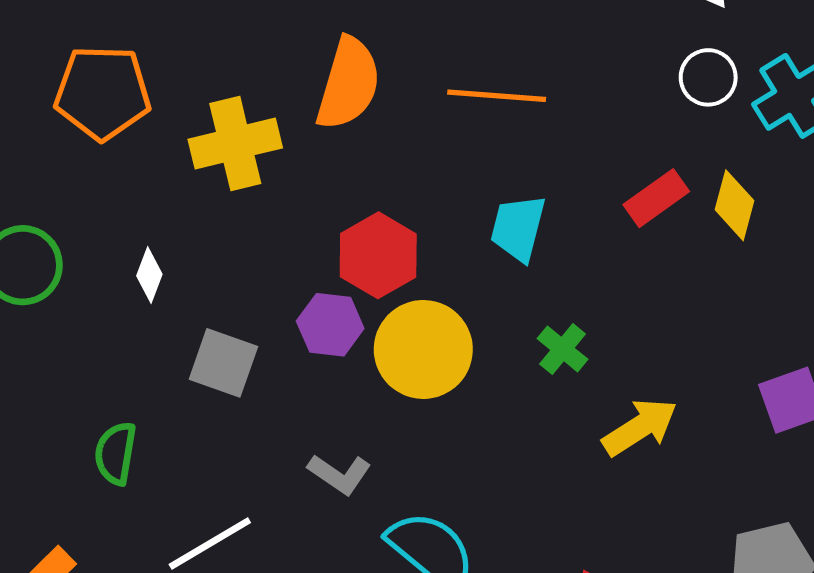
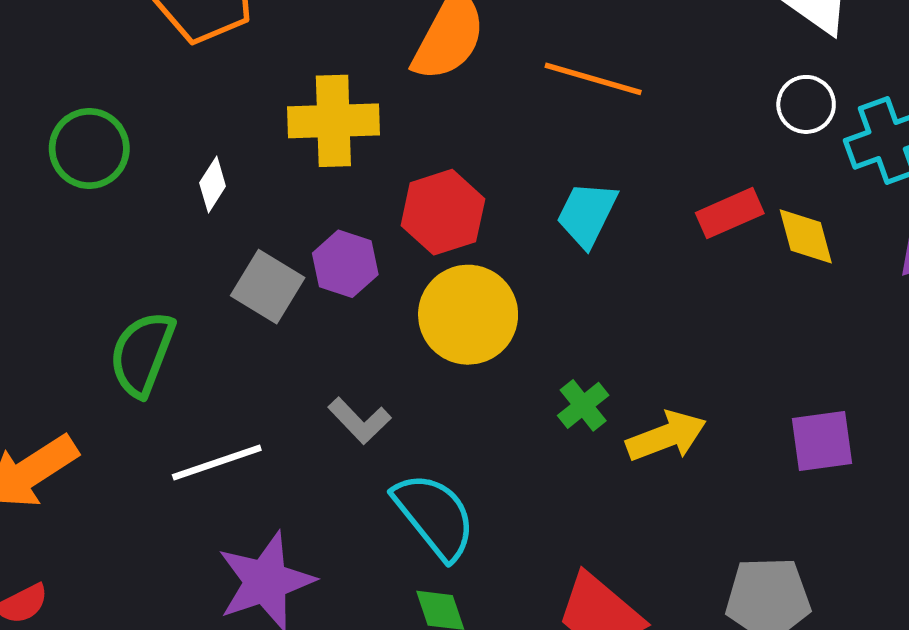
yellow cross: (235, 144) -> (333, 121), moved
yellow diamond: (735, 205) -> (806, 236), turned -42
purple hexagon: (330, 325) -> (345, 264), moved
green cross: (563, 349) -> (583, 405), moved
green semicircle: (116, 453) -> (142, 354), size x1.4

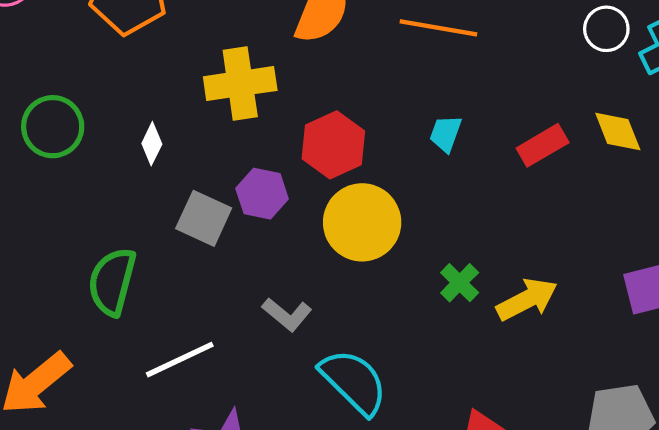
red rectangle: (730, 213) -> (543, 145), moved
cyan trapezoid: (587, 214) -> (446, 134), size x0.7

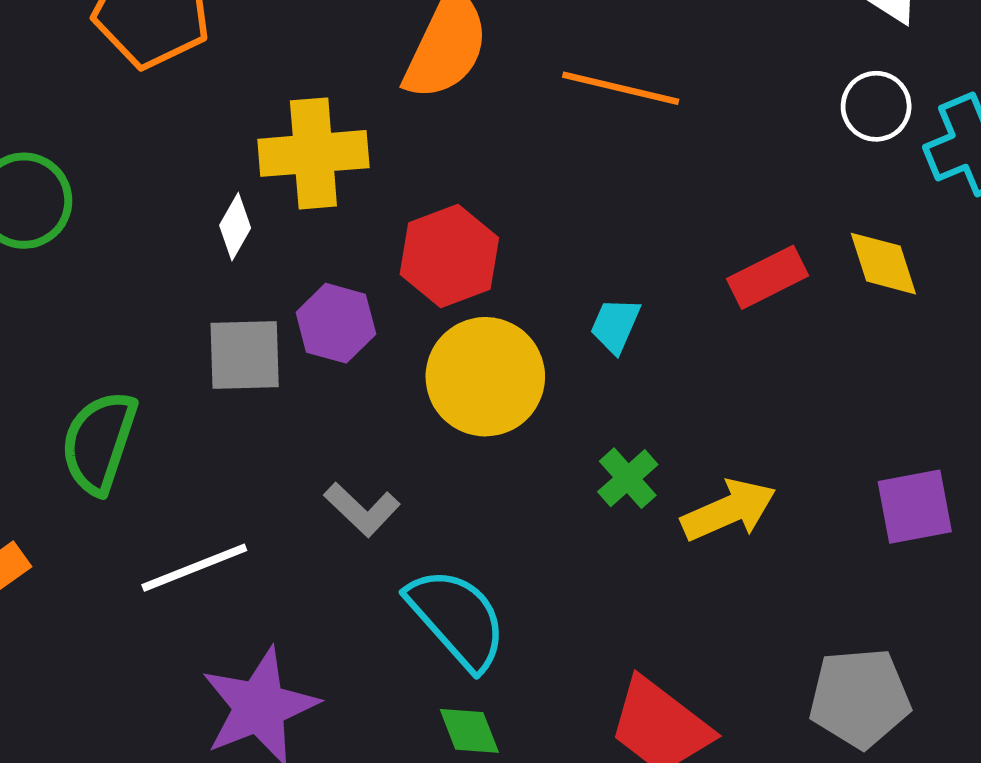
cyan trapezoid: (446, 134) -> (615, 325), moved
white diamond: (152, 144) -> (235, 227), moved
gray square: (204, 218) -> (245, 355), turned -30

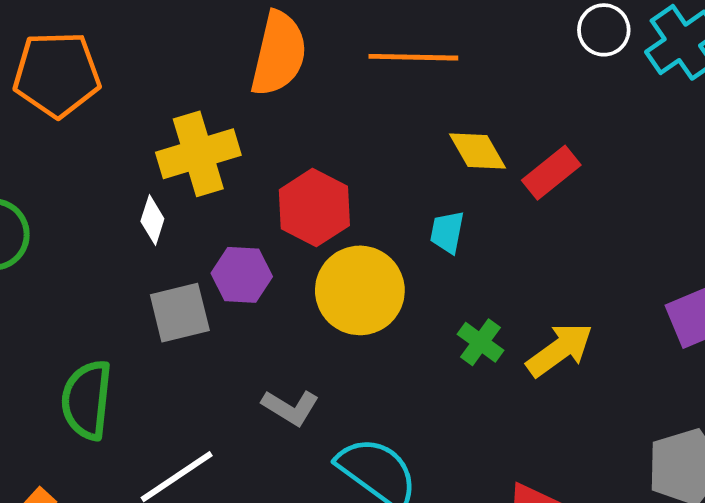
yellow diamond: (883, 264) -> (478, 151), moved

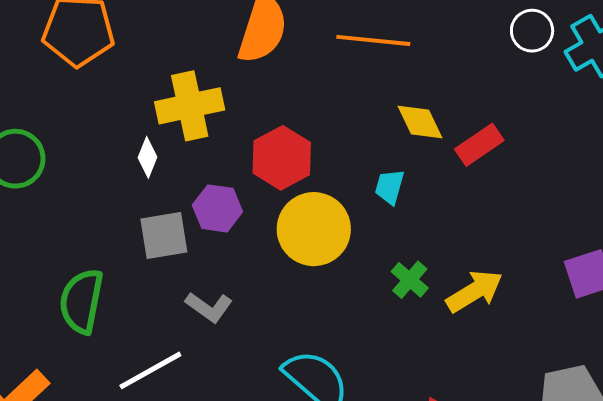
gray L-shape: (290, 407) -> (209, 307), moved

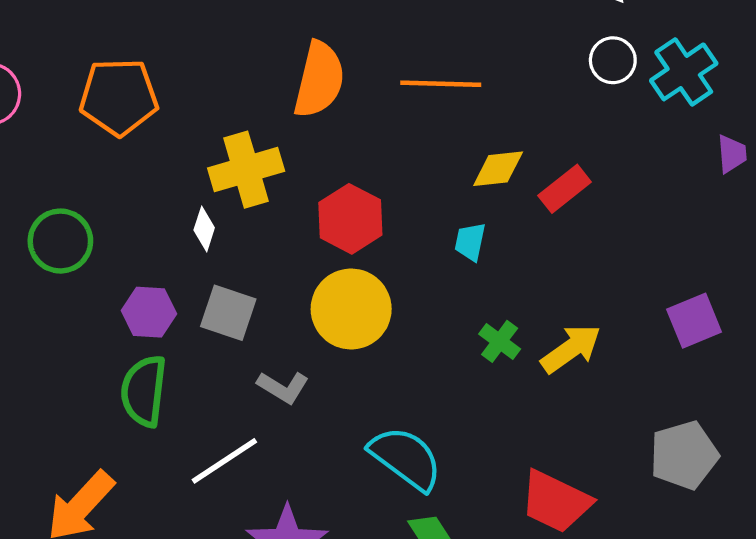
yellow diamond: (420, 122) -> (498, 169), turned -66
purple hexagon: (217, 208) -> (149, 312), moved
yellow circle: (314, 229) -> (351, 309), moved
gray square: (164, 235) -> (228, 313), turned 32

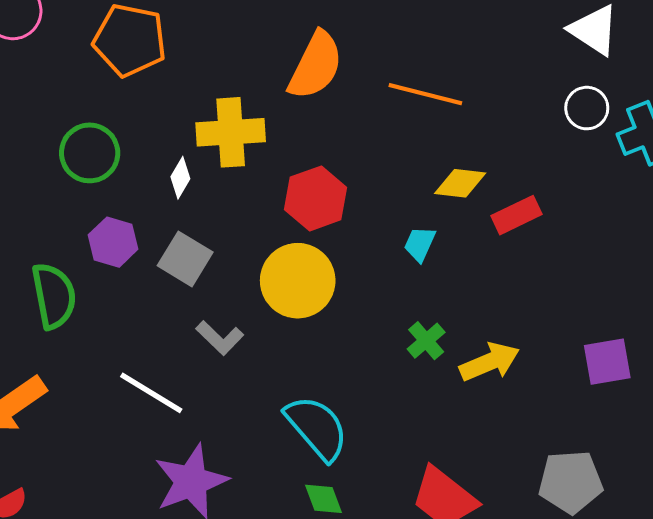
green circle: (60, 241) -> (90, 153), moved
green semicircle: (144, 391) -> (54, 296), moved, turned 150
white line: (224, 461) -> (151, 393), turned 52

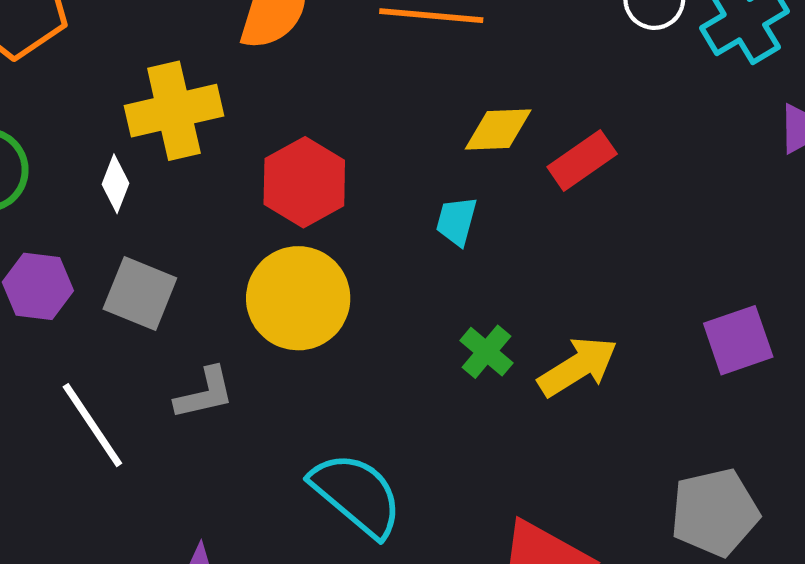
gray L-shape: (220, 338) -> (205, 393), turned -48
white line: (151, 393) -> (92, 425), moved, turned 34

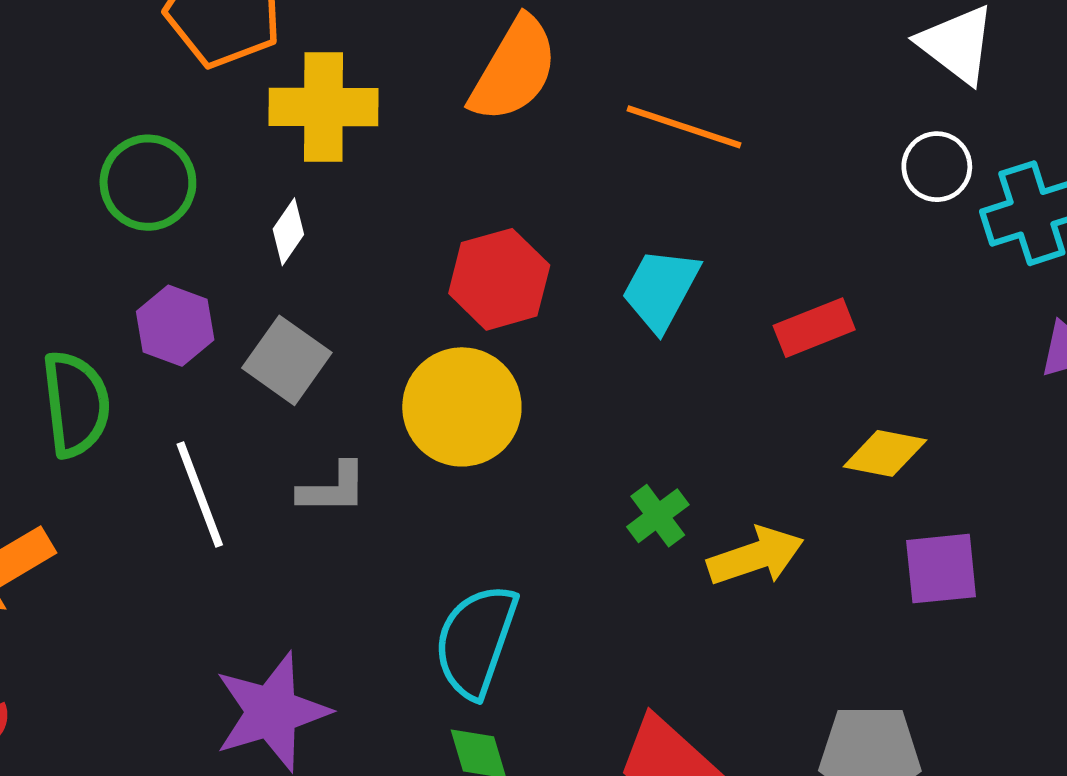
yellow cross: (174, 111) -> (323, 107), moved
yellow diamond: (498, 129) -> (885, 453), moved
cyan trapezoid: (456, 221) -> (661, 289), moved, size x1.5
cyan semicircle: (357, 494) -> (476, 641), turned -124

